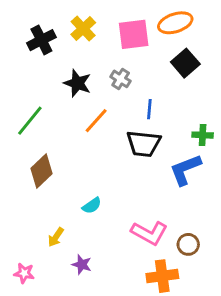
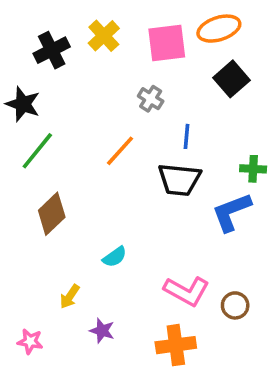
black star: (77, 83) -> (23, 104), moved
orange cross: (162, 276) -> (176, 345), moved

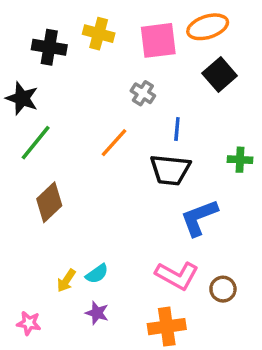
yellow cross: (104, 36) -> (99, 34), turned -32
black cross: (52, 50) -> (49, 47), turned 36
blue L-shape: (232, 212) -> (199, 218), moved
cyan semicircle: (115, 257) -> (97, 274), moved

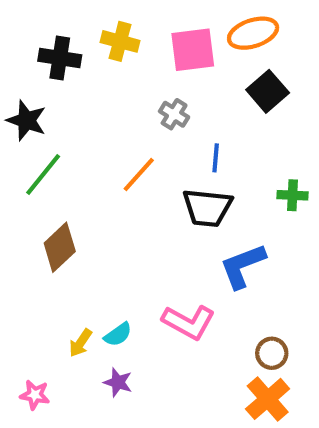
pink L-shape: (177, 275) -> (189, 322), moved
orange cross: (167, 327) -> (268, 399), moved, turned -33

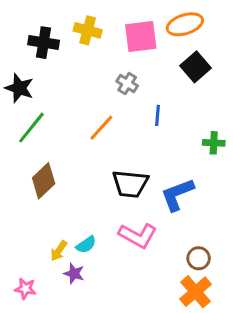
black trapezoid: (207, 208) -> (130, 184), moved
purple star: (118, 382) -> (74, 273), moved

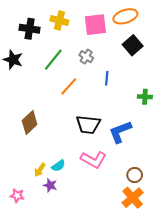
green line: (31, 128) -> (53, 60), moved

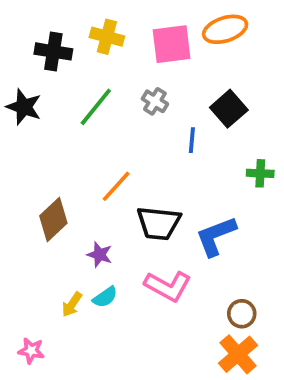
black square: (133, 45) -> (229, 109), moved
orange line: (69, 86) -> (116, 186), moved
purple star: (50, 185) -> (100, 255), moved

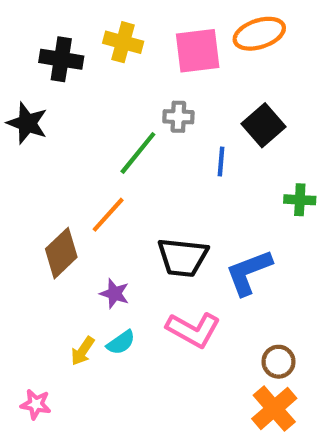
gray cross: (155, 101) -> (178, 117), turned -30
green line: (96, 107) -> (138, 153), moved
orange line: (116, 186) -> (108, 215), moved

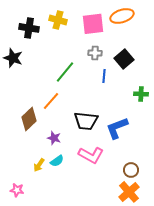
gray cross: (178, 117) -> (95, 53), moved

